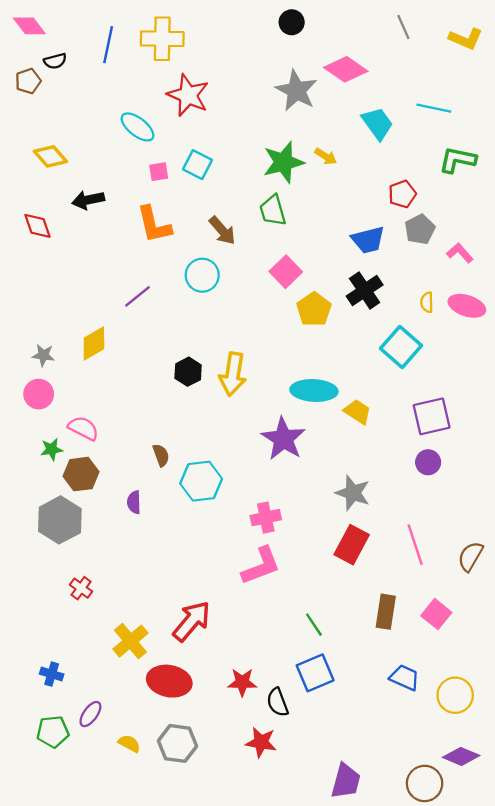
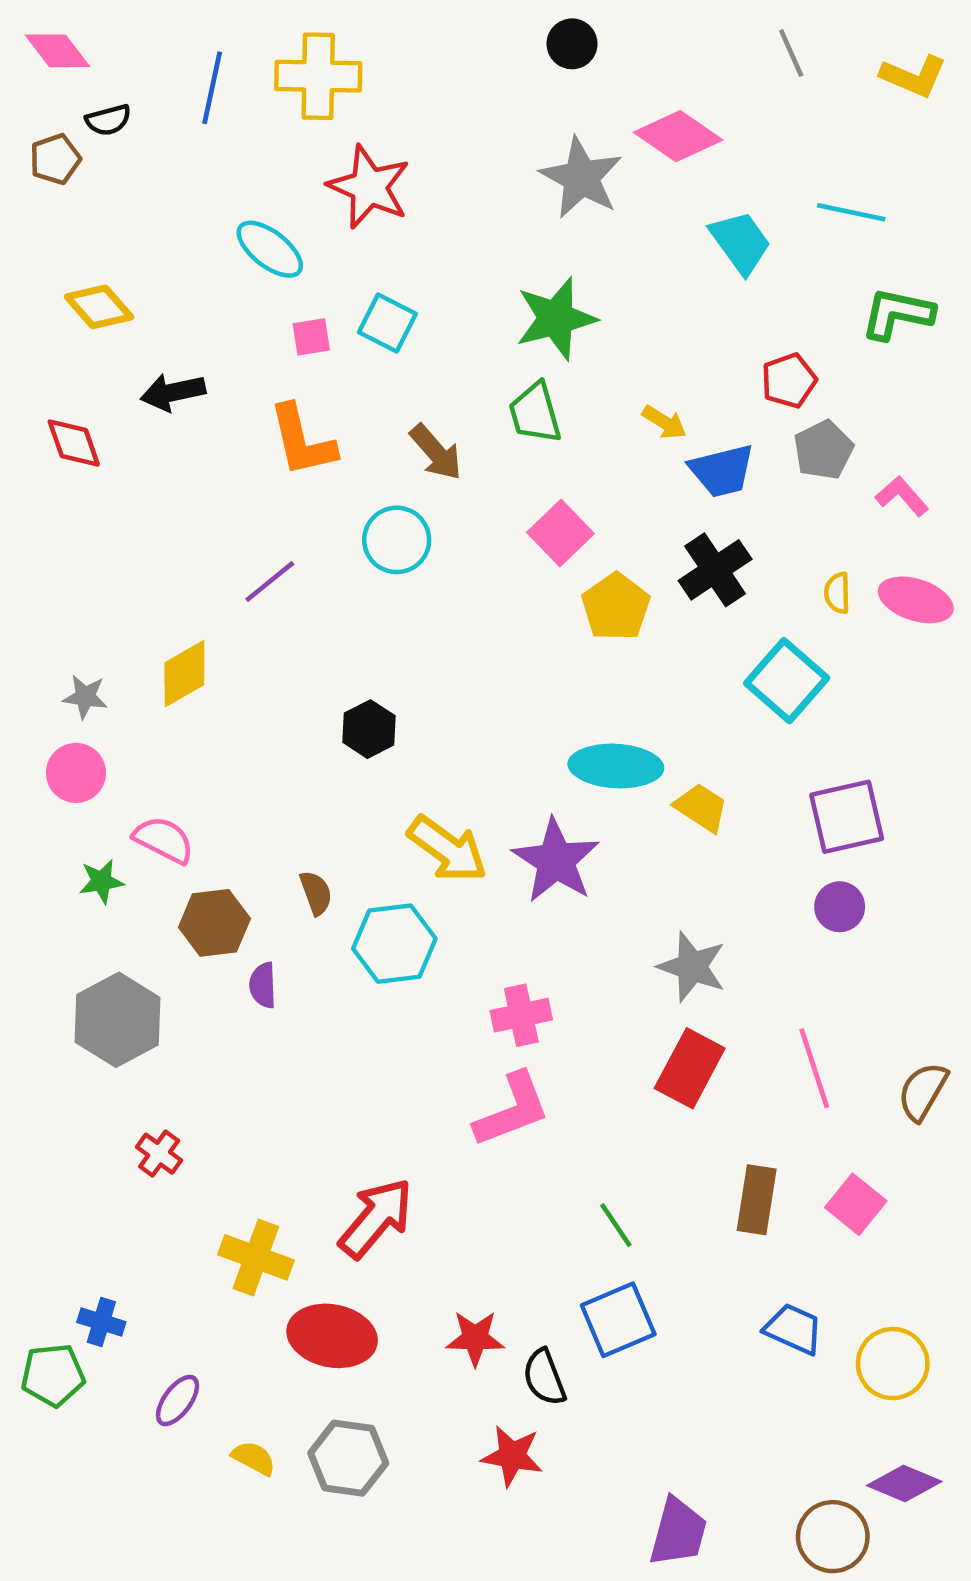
yellow arrow: (326, 156) -> (664, 422), moved
yellow arrow: (233, 374) -> (447, 849), moved, turned -63
brown hexagon: (81, 474) -> (214, 923), moved
yellow cross: (130, 641) -> (256, 1257), turned -30
green pentagon: (53, 732) -> (53, 1375), moved

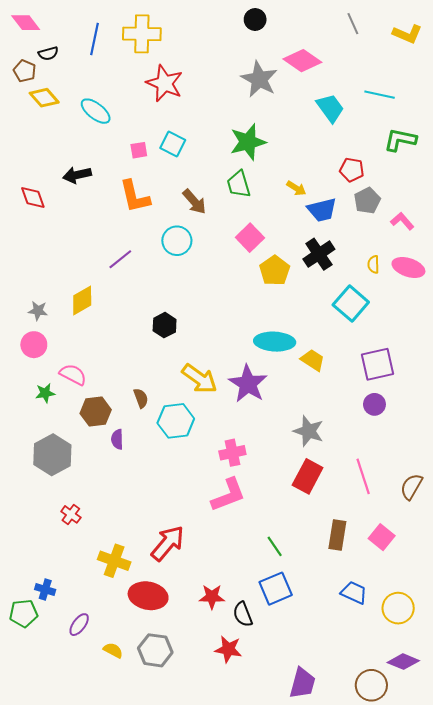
brown pentagon: (55, 159) -> (25, 71), turned -30
cyan ellipse: (270, 249) -> (96, 111), moved
yellow diamond: (99, 307) -> (44, 98), moved
red pentagon: (789, 381) -> (352, 170), turned 30

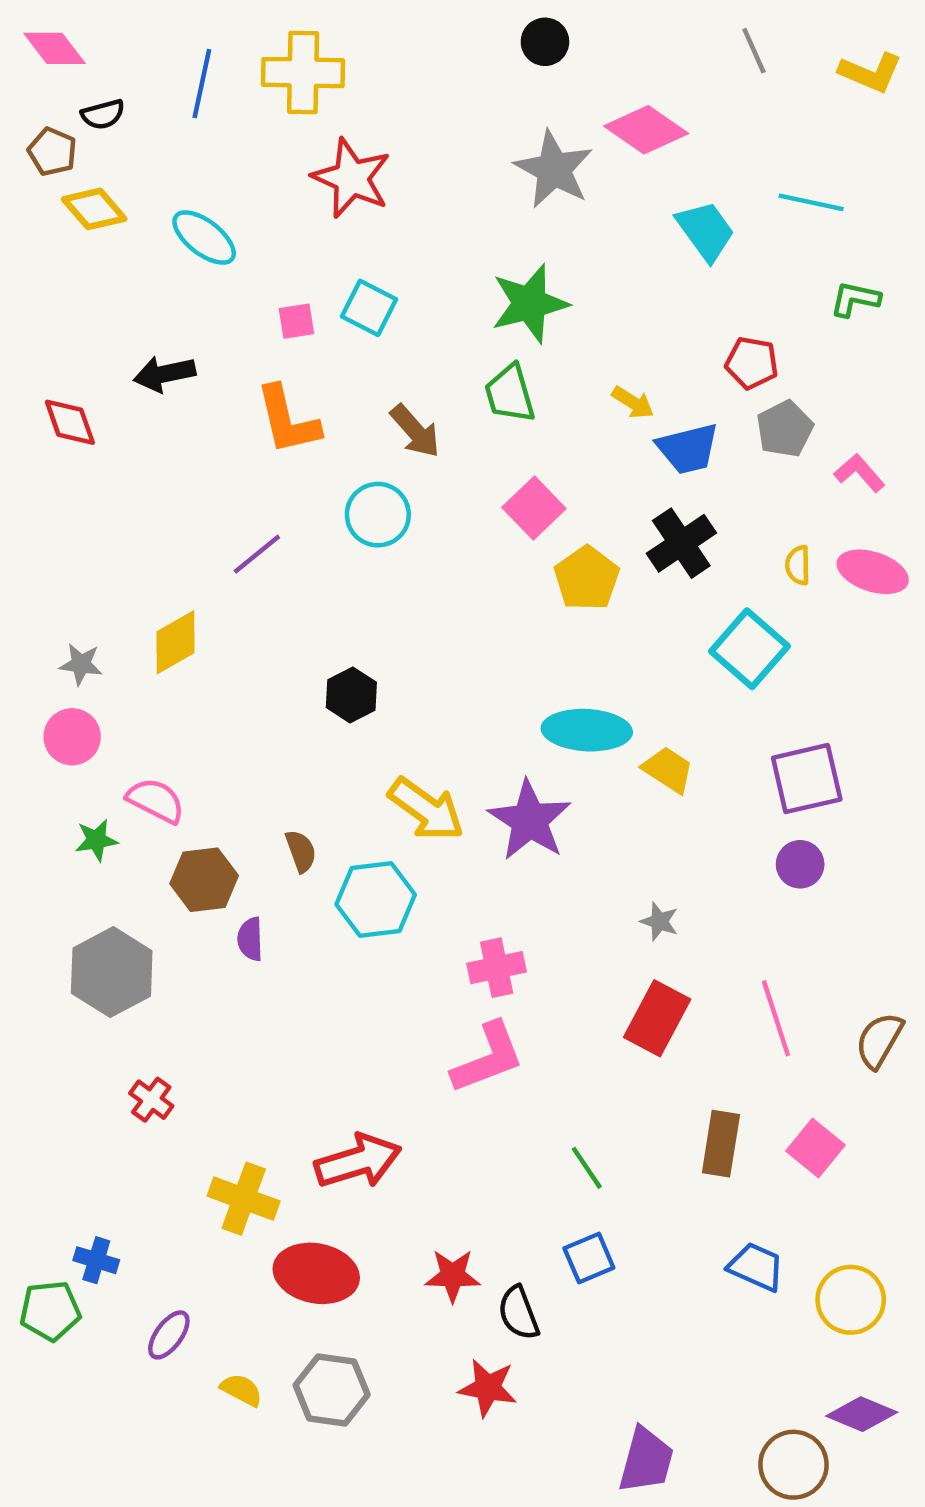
green L-shape: (400, 140) -> (855, 299), size x0.7
gray star: (309, 431) -> (659, 921), size x0.6
red arrow: (168, 543) -> (358, 1161), turned 33
blue square: (276, 589) -> (589, 1258), size x0.7

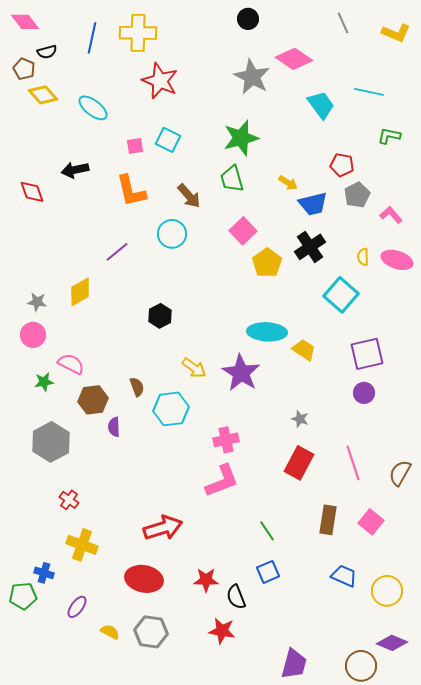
yellow arrow: (426, 809) -> (194, 368), size x0.7
yellow cross: (244, 1199) -> (82, 545), moved

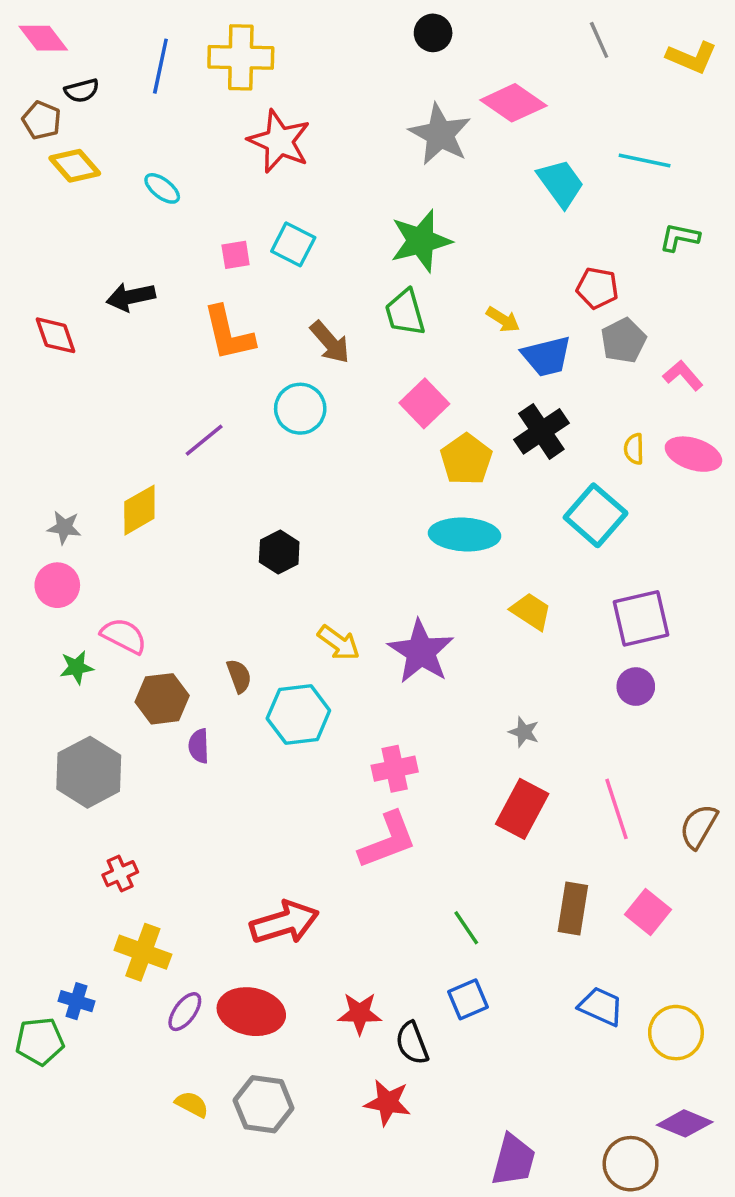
cyan ellipse: (93, 108) -> (162, 188), size x0.7
cyan ellipse: (267, 332) -> (464, 534), moved
red cross: (69, 500) -> (120, 874), turned 30
purple ellipse: (77, 607) -> (185, 1012), moved

